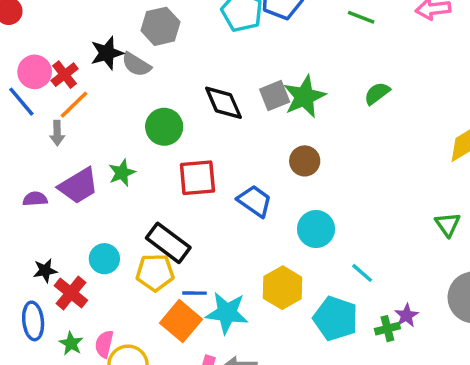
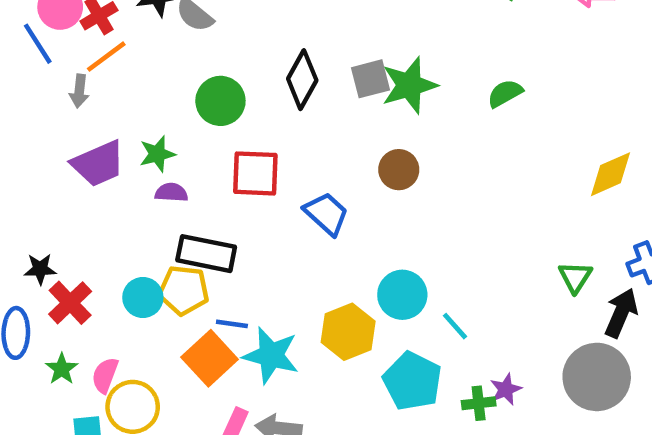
black diamond: (223, 103) -> (302, 80), turned 45
purple semicircle: (35, 199) -> (171, 192), moved
cyan circle: (316, 229) -> (402, 295), moved
black rectangle: (168, 243) -> (206, 254), turned -33
cyan circle: (104, 259) -> (143, 297), moved

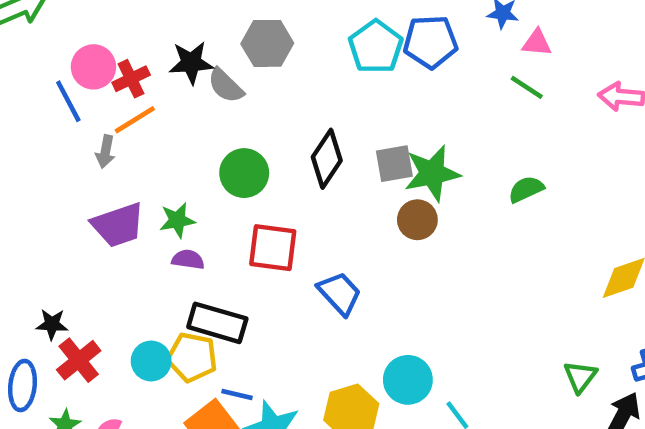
brown circle: (399, 170) -> (417, 220), moved

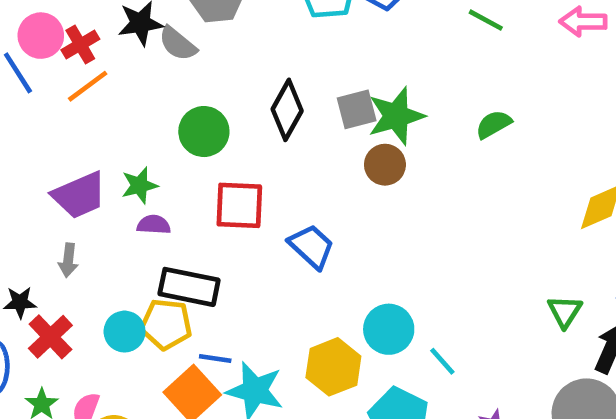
gray arrow: (105, 152) -> (68, 260), moved

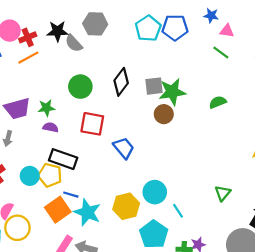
green triangle: (565, 311) -> (223, 193), moved

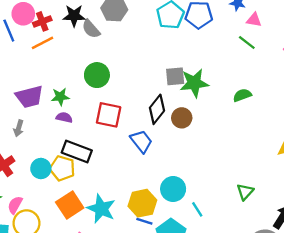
black diamond: (121, 82) -> (157, 109), moved
brown circle: (164, 114) -> (182, 118), moved
blue line: (71, 195) -> (144, 221), moved

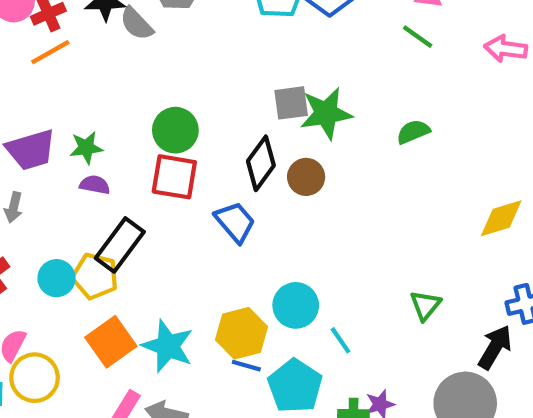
green circle: (97, 75) -> (175, 130), moved
black rectangle: (77, 151) -> (120, 245), turned -72

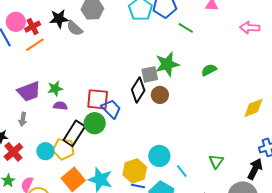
green line: (418, 37) -> (186, 28), moved
gray square: (291, 103) -> (150, 74), moved
green circle: (175, 130) -> (95, 123), moved
blue trapezoid: (235, 222) -> (111, 109), moved
green triangle: (425, 305) -> (216, 161), moved

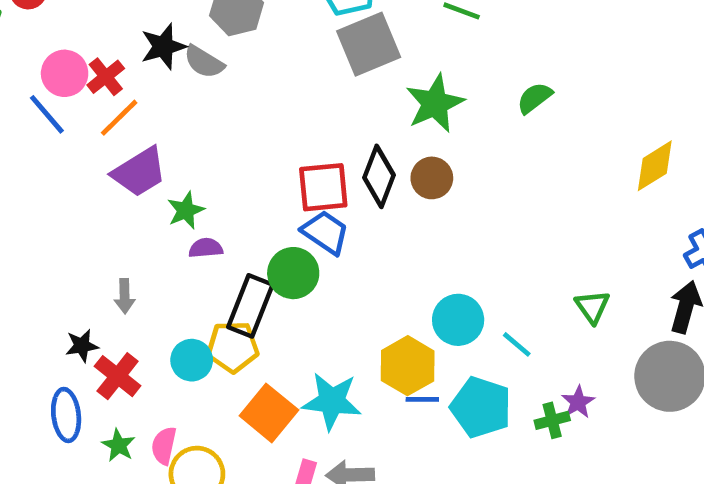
gray square: (150, 74) -> (369, 44), moved, size x1.5
purple trapezoid: (29, 91) -> (139, 172), moved
red square: (98, 99) -> (323, 187), moved

